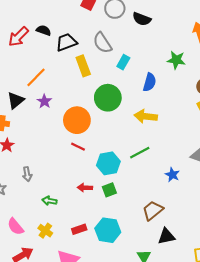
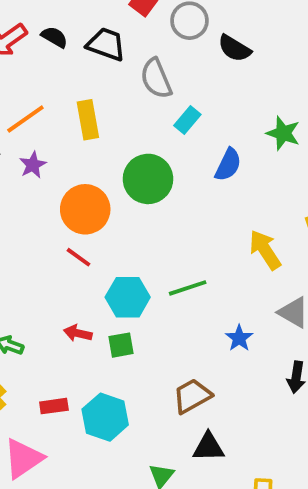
black trapezoid: (66, 42) -> (106, 44), moved, turned 30
yellow rectangle: (83, 66) -> (88, 120), moved
yellow arrow: (146, 116) -> (265, 250), moved, turned 40

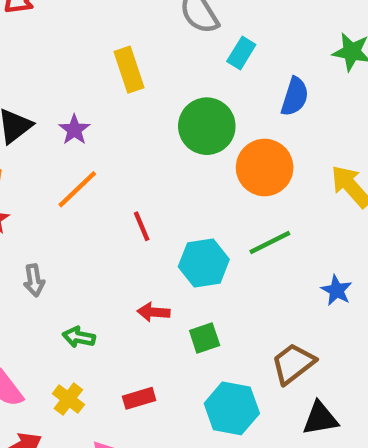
orange line: (25, 119) -> (77, 189), moved
orange circle: (85, 209) -> (265, 167), moved
red line: (79, 257) -> (142, 226), turned 40
green square: (121, 345) -> (205, 338), moved
cyan hexagon: (105, 417) -> (232, 408), moved

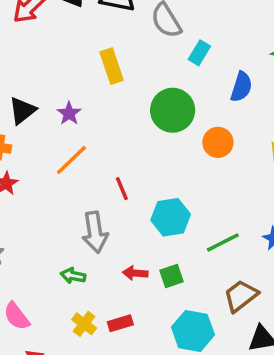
orange circle: (265, 167) -> (218, 142), size x0.7
green line: (270, 242) -> (223, 242), moved
gray arrow: (34, 280) -> (95, 232), moved, size x1.6
red arrow: (154, 312) -> (135, 273), moved
yellow cross: (68, 399) -> (84, 324), moved

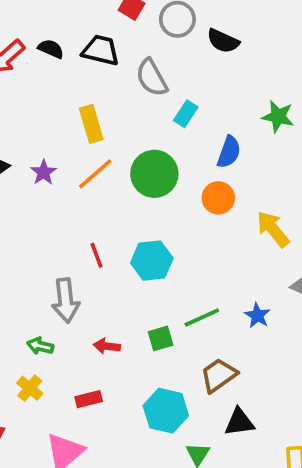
orange circle: (218, 142) -> (218, 198), moved
orange line: (71, 160) -> (95, 174), moved
cyan hexagon: (171, 217) -> (152, 261), moved
green square: (171, 276) -> (161, 338), moved
yellow cross: (84, 324) -> (30, 388), moved

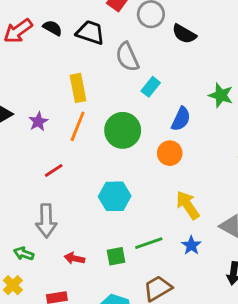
orange line: (95, 174) -> (78, 126), turned -32
yellow arrow: (273, 229) -> (188, 205), moved
red line: (97, 255) -> (54, 170), moved, turned 72

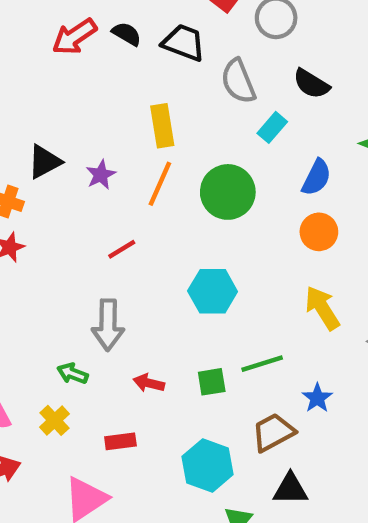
black semicircle: (184, 34) -> (311, 84), moved
orange circle: (170, 153) -> (319, 232), moved
blue star: (191, 245) -> (317, 398), moved

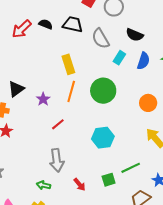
purple star: (101, 175) -> (43, 99), moved
blue semicircle: (316, 177) -> (143, 61), moved
red arrow: (149, 383) -> (80, 184), turned -136

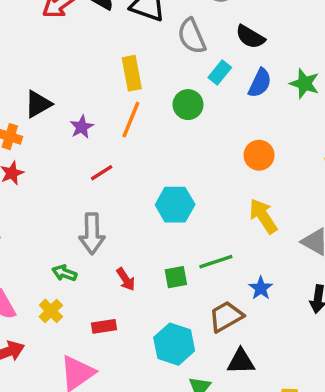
green circle: (103, 91) -> (188, 105), moved, size x0.7

